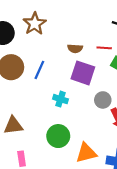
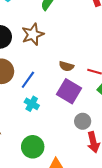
cyan cross: (61, 99) -> (32, 104), moved

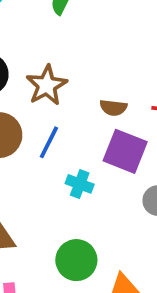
brown star: (33, 34) -> (47, 85), moved
cyan cross: (32, 104) -> (80, 184), moved

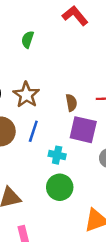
brown semicircle: (113, 108) -> (71, 103), turned -98
green circle: (76, 260) -> (60, 187), moved

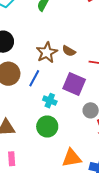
brown star: (26, 95) -> (47, 52), moved
brown semicircle: (71, 103) -> (69, 51), moved, turned 120

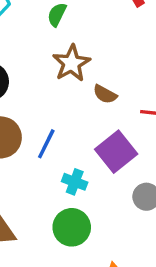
brown star: (47, 52) -> (71, 63), moved
purple square: (74, 84) -> (116, 152), turned 30

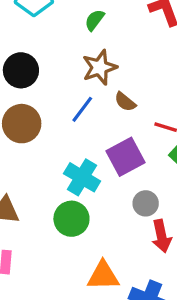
blue line: (46, 144) -> (82, 109), moved
cyan cross: (75, 182) -> (82, 177), size x1.5

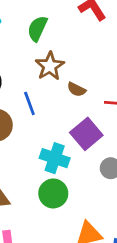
green semicircle: (95, 20) -> (37, 29), size x1.4
blue line: (82, 109) -> (29, 103), moved, turned -45

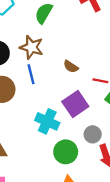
brown star: (50, 66) -> (31, 47), moved, turned -30
green circle: (53, 193) -> (66, 152), moved

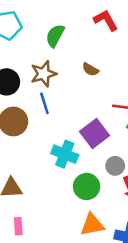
brown star: (31, 47) -> (44, 74), turned -30
brown semicircle: (71, 67) -> (90, 69), moved

